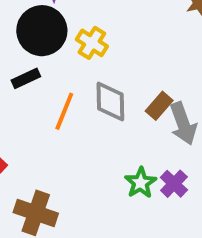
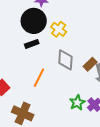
black rectangle: (26, 78) -> (32, 44), moved
orange line: (64, 111) -> (39, 78), moved

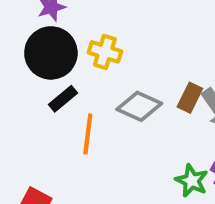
gray diamond: (65, 60) -> (139, 106), turned -50
orange line: (39, 78) -> (88, 134), moved

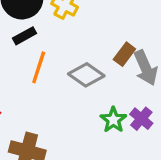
gray diamond: (139, 106) -> (86, 75), moved

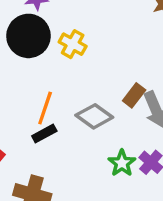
black rectangle: (24, 36) -> (44, 134), moved

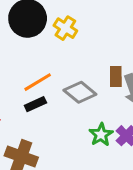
brown rectangle: (134, 95) -> (116, 76), turned -42
orange line: (45, 108) -> (38, 82), turned 36

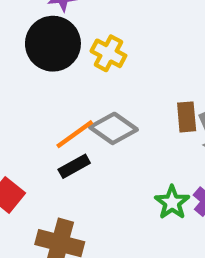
gray diamond: (80, 92) -> (113, 128), moved

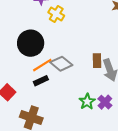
black circle: (53, 44) -> (31, 43), moved
yellow cross: (108, 53) -> (56, 14), moved

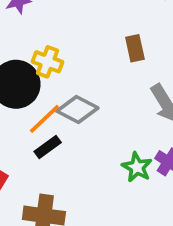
yellow cross: (56, 14) -> (48, 62), moved
brown rectangle: (97, 61) -> (135, 48), moved

